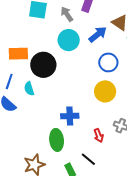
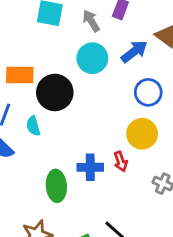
red arrow: (99, 135) -> (121, 161), moved
green ellipse: (57, 140) -> (56, 186), moved

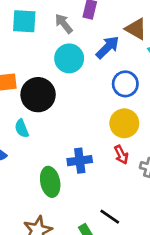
red arrow: (121, 161) -> (121, 155), moved

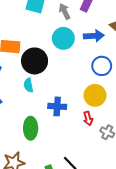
blue arrow: (108, 47) -> (94, 36), turned 30
cyan semicircle: (22, 128) -> (28, 85), moved
blue cross: (80, 161) -> (57, 106), moved

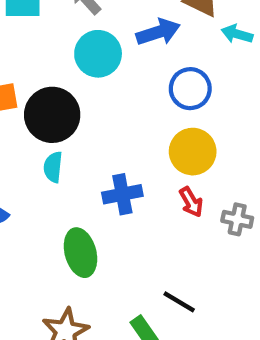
cyan semicircle: (28, 85) -> (53, 167), turned 32

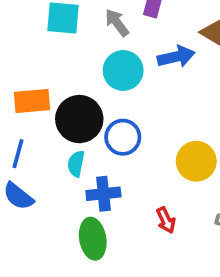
blue circle: (190, 89) -> (123, 137), moved
blue cross: (122, 194) -> (103, 194), moved
red arrow: (191, 202) -> (166, 220), moved

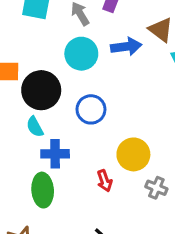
blue circle: (123, 137) -> (91, 109), moved
yellow circle: (196, 161) -> (133, 154), moved
cyan semicircle: (76, 164) -> (35, 127), turned -45

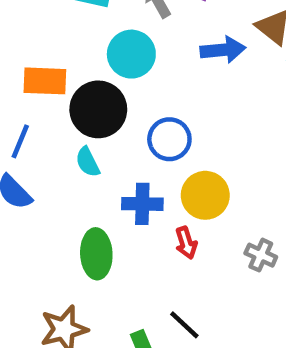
cyan circle: (81, 54) -> (131, 54), moved
blue cross: (55, 154) -> (142, 204), moved
yellow circle: (133, 154) -> (205, 195), moved

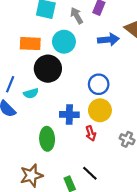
orange rectangle: (45, 81) -> (30, 44), moved
blue circle: (169, 139) -> (99, 84), moved
cyan semicircle: (88, 162) -> (31, 93), moved, turned -80

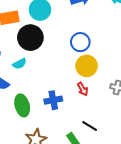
blue cross: (69, 115) -> (53, 100), moved
green ellipse: (47, 139) -> (22, 105), moved

